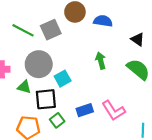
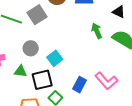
green arrow: (101, 61) -> (97, 31), moved
gray circle: (39, 64) -> (31, 48), size x0.6
blue rectangle: (85, 110) -> (80, 85), turned -35

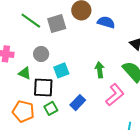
green arrow: (97, 31) -> (100, 70), moved
pink L-shape: (106, 81) -> (115, 95), moved, turned -105

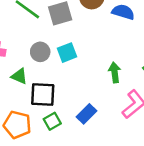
cyan square: (61, 70) -> (67, 53), moved

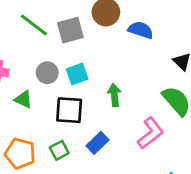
green arrow: (115, 72) -> (114, 95), moved
black square: (43, 94) -> (69, 110), moved

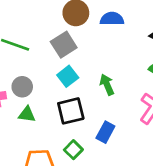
gray square: (70, 30) -> (64, 45), moved
gray circle: (47, 73) -> (22, 87), moved

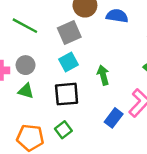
blue rectangle: (105, 132) -> (114, 118), moved

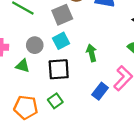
gray circle: (26, 65) -> (35, 45), moved

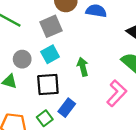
blue rectangle: (100, 91) -> (67, 108), moved

